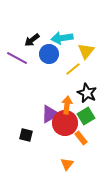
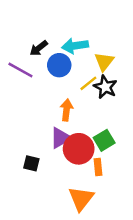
black star: (87, 93) -> (105, 87), moved
orange arrow: (67, 105) -> (66, 110), moved
orange rectangle: (81, 138) -> (98, 167), turned 32
orange triangle: (67, 164) -> (81, 198), size x1.6

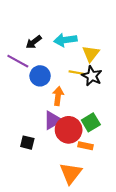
blue circle: (59, 65) -> (40, 76), moved
yellow line: (88, 83) -> (77, 73), turned 49
orange rectangle: (98, 167) -> (85, 146), turned -72

